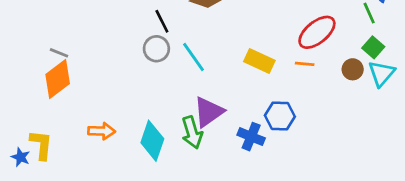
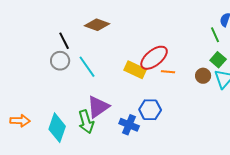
red ellipse: (317, 32) -> (154, 58), moved

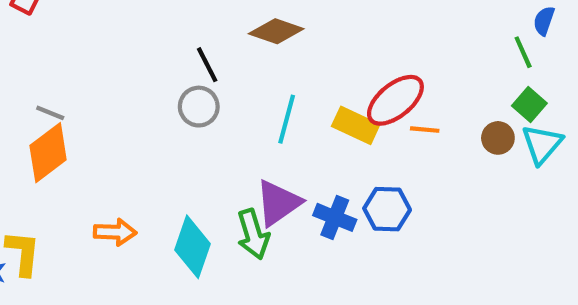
cyan line: (87, 67) -> (287, 119), moved, turned 50
blue cross: (129, 125) -> (335, 217), moved

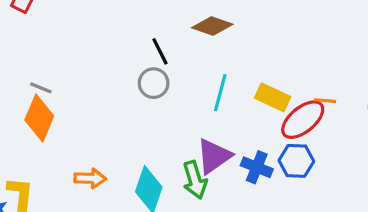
red ellipse: (395, 100) -> (303, 120), moved
orange diamond: (48, 153) -> (39, 118), turned -30

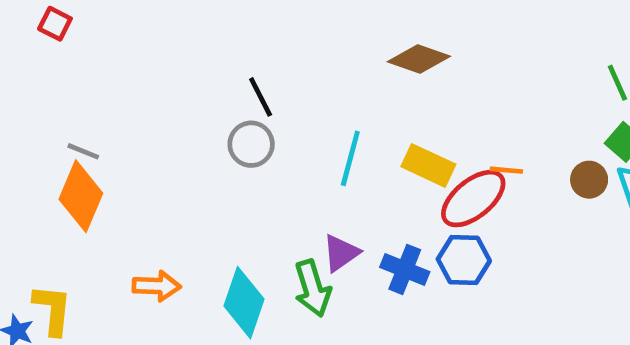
brown diamond: (212, 26) -> (419, 59), moved
purple triangle: (214, 156) -> (341, 253), size x0.7

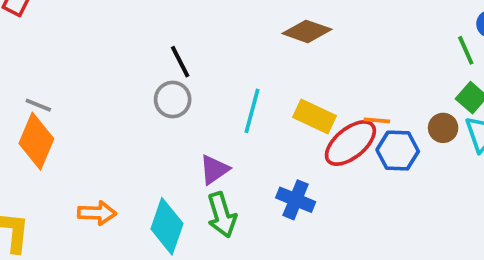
purple triangle: (341, 253) -> (214, 169), moved
blue hexagon: (464, 260) -> (398, 151), moved

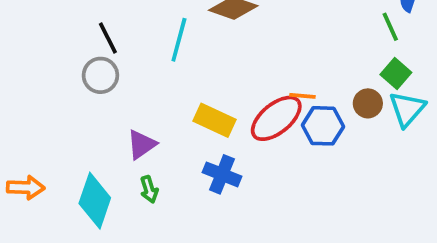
cyan line: (252, 111) -> (179, 40), moved
yellow rectangle: (314, 117) -> (215, 120), moved
green arrow: (222, 215) -> (149, 189), size x0.6

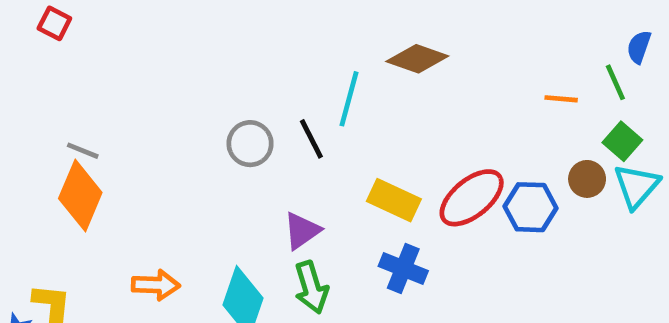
black line: (108, 38) -> (311, 139), moved
orange line: (302, 96) -> (561, 99), moved
green arrow: (149, 189) -> (311, 287), size x1.5

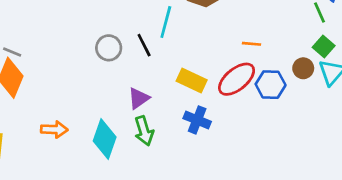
orange line: (561, 99) -> (252, 44), moved

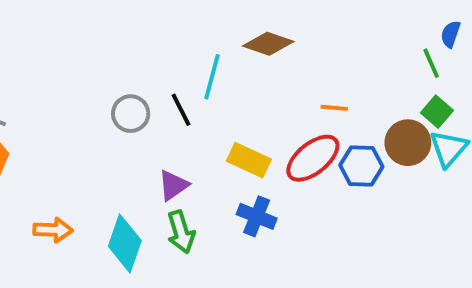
brown circle: (303, 68) -> (408, 143), size x1.5

